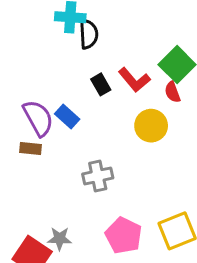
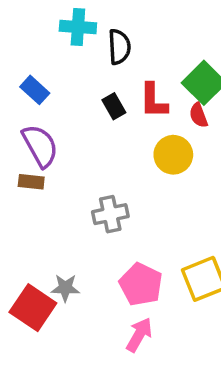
black semicircle: (89, 34) -> (119, 47), moved
red L-shape: (134, 80) -> (154, 101), turned 40
blue rectangle: (67, 116) -> (35, 90), moved

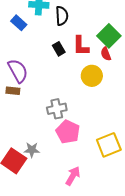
blue rectangle: (35, 90) -> (19, 23), moved
pink pentagon: (141, 284) -> (68, 132), moved

